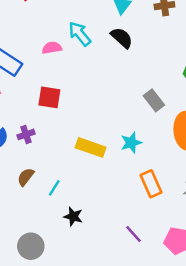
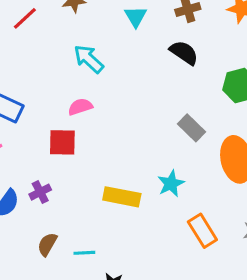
black semicircle: (122, 38) -> (184, 53), moved
pink semicircle: (52, 48) -> (80, 107), moved
cyan line: (54, 188) -> (84, 253), turned 63

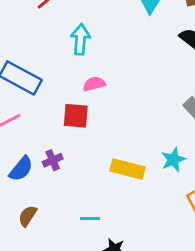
cyan arrow: (89, 59) -> (80, 39), moved, turned 48
brown semicircle: (47, 244) -> (28, 216), moved

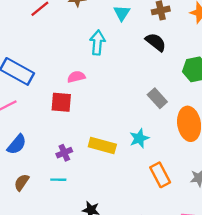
cyan arrow: (80, 39) -> (97, 43), moved
purple cross: (53, 160) -> (64, 153), moved
cyan line: (90, 219) -> (58, 180), moved

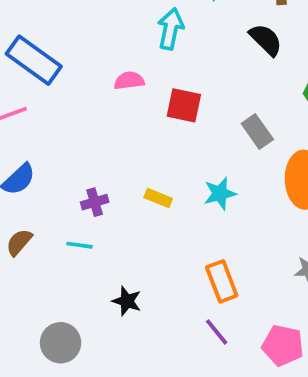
red square: (61, 102) -> (184, 105), moved
yellow rectangle: (102, 146) -> (158, 198), size x0.6
orange rectangle: (160, 175) -> (222, 281), moved

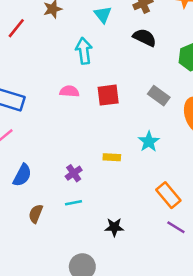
pink semicircle: (129, 81) -> (69, 91), turned 30

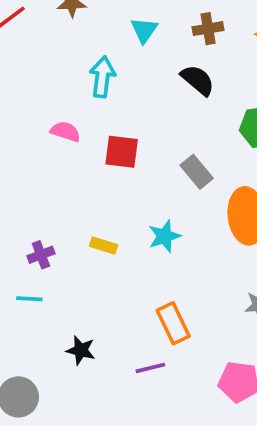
purple line: (176, 227) -> (150, 368), moved, turned -60

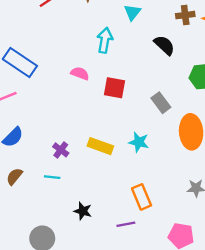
brown cross: (208, 29) -> (185, 15), moved
cyan star: (164, 236) -> (139, 142), turned 30
yellow rectangle: (104, 246) -> (100, 146), size x1.5
purple cross: (41, 255) -> (61, 150), turned -35

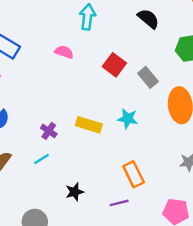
red square: (115, 88) -> (114, 65), moved, turned 30
cyan line: (52, 177) -> (41, 159), turned -35
black star: (83, 211) -> (75, 192), turned -30

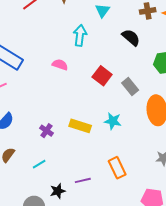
cyan line: (41, 159) -> (39, 164), moved
black star: (75, 192) -> (58, 191), moved
purple line: (119, 203) -> (83, 180), moved

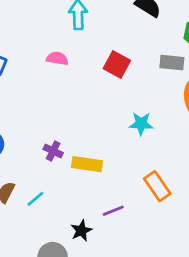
gray rectangle: (130, 87) -> (172, 63), moved, turned -36
yellow rectangle: (80, 126) -> (87, 164), moved
cyan line: (39, 164) -> (35, 199), moved

